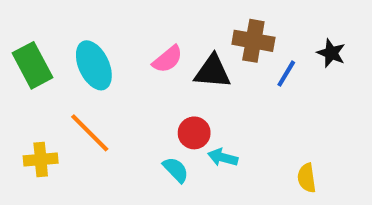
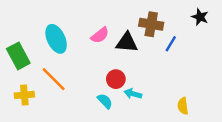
black star: (331, 53) -> (200, 17), moved
green rectangle: (32, 65) -> (18, 56), moved

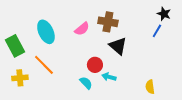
brown cross: (151, 24) -> (108, 22), moved
black triangle: (127, 43) -> (118, 46), moved, turned 36
blue line: (171, 44) -> (157, 31), moved

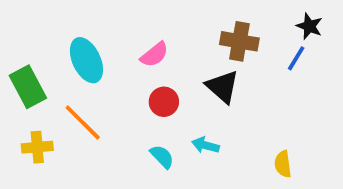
brown cross: (108, 22) -> (239, 41), moved
red circle: (95, 65) -> (164, 102), moved

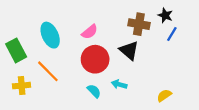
black star: (309, 26) -> (165, 15), moved
red circle: (164, 102) -> (95, 59), size x1.6
yellow semicircle: (283, 164) -> (164, 95), turned 64

